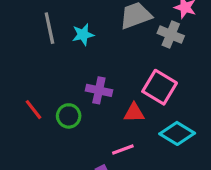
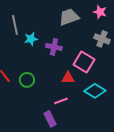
cyan star: (83, 35) -> (31, 39), moved
gray cross: (171, 35) -> (102, 39), moved
purple cross: (99, 90) -> (54, 47), moved

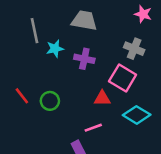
gray trapezoid: (69, 17) -> (84, 20), moved, turned 30
gray cross: (102, 39) -> (134, 49), moved

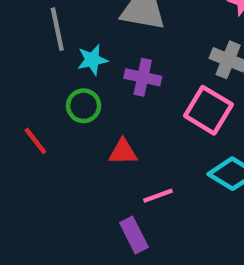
red triangle: (102, 98) -> (123, 152), moved
green circle: (50, 101) -> (84, 106), moved

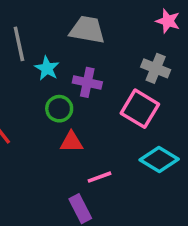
cyan star: (92, 60) -> (47, 68), turned -30
green circle: (84, 106) -> (59, 109), moved

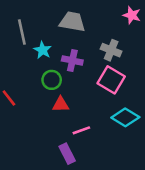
gray cross: (156, 68) -> (111, 50), moved

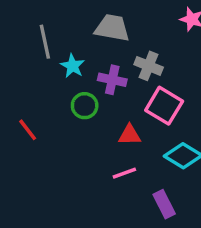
gray cross: (111, 50) -> (149, 66), moved
red triangle: (61, 104) -> (130, 135), moved
purple rectangle: (67, 154) -> (164, 204), moved

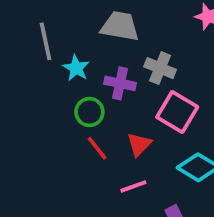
red line: (28, 130) -> (97, 148), moved
red triangle: (130, 135) -> (139, 144), turned -45

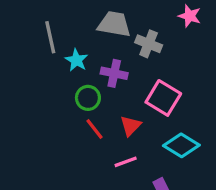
gray cross: (160, 68) -> (149, 44), moved

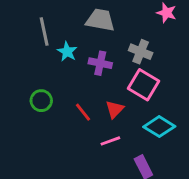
gray cross: (149, 44) -> (141, 52), moved
green circle: (88, 98) -> (41, 101), moved

